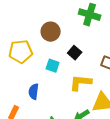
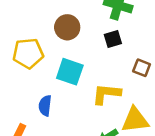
black square: (75, 53) -> (113, 39), moved, turned 32
cyan square: (53, 66) -> (70, 72), size x1.5

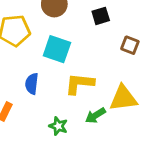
yellow L-shape: (106, 94) -> (80, 84), moved

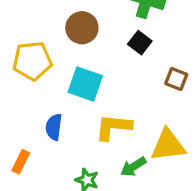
black square: (101, 16) -> (140, 43), turned -36

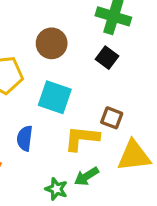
brown square: (176, 79) -> (112, 118), moved
green arrow: (133, 167) -> (86, 176), moved

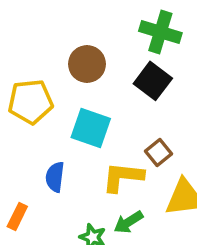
black square: (107, 58) -> (153, 81), size x1.4
brown square: (112, 118) -> (159, 152), turned 30

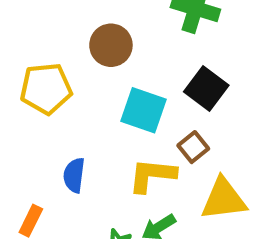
black square: (153, 81) -> (206, 89), moved
cyan square: (91, 128) -> (143, 110), moved

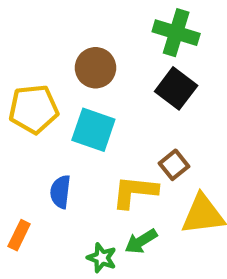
black square: (206, 89) -> (176, 88), moved
cyan square: (143, 110) -> (93, 130), moved

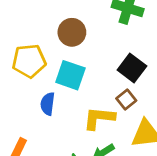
black square: (176, 88) -> (132, 68), moved
blue semicircle: (60, 192) -> (48, 104), moved

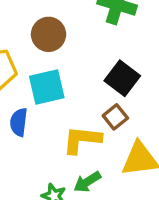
cyan square: (70, 75) -> (47, 87), turned -32

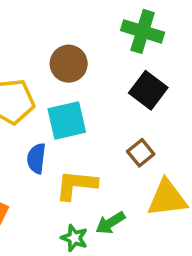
black square: (122, 78) -> (148, 90), moved
yellow L-shape: (82, 140) -> (76, 185), moved

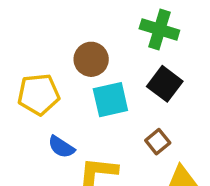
cyan square: (67, 120) -> (110, 100), moved
blue semicircle: (36, 158) -> (61, 147), turned -64

